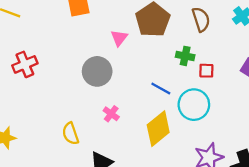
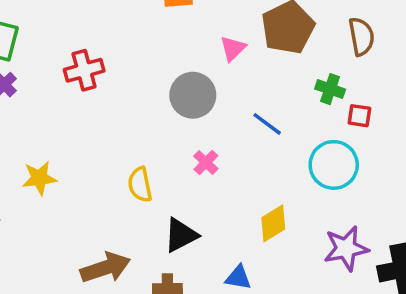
blue line: (161, 89) -> (267, 124), moved
yellow diamond: (158, 129) -> (273, 223), moved, size x0.7

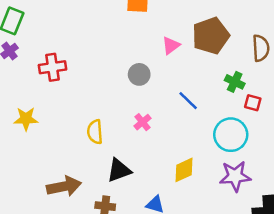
red cross: (84, 70) -> (53, 67), moved
gray circle: (193, 95) -> (139, 74), size x0.7
purple star: (346, 248) -> (235, 176), moved

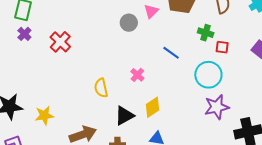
red cross: (53, 67) -> (60, 42), turned -30
gray circle: (139, 74) -> (129, 23), moved
yellow star: (26, 119) -> (44, 115), moved
yellow diamond: (184, 170) -> (153, 107), moved

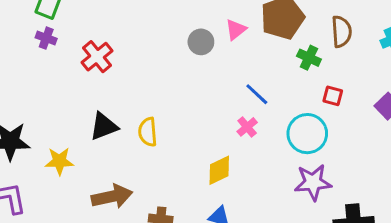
green cross: (206, 33) -> (309, 58), moved
purple cross: (24, 34) -> (46, 38), turned -32
pink cross: (137, 75) -> (247, 127), moved
black triangle: (124, 116) -> (104, 126), moved

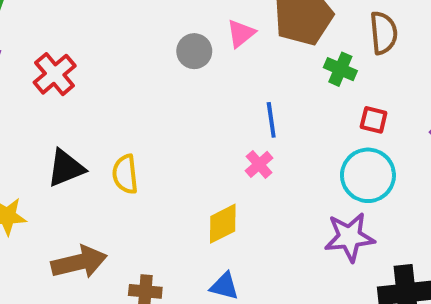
blue line: (257, 94) -> (271, 120), turned 40
cyan circle: (307, 134) -> (368, 175), moved

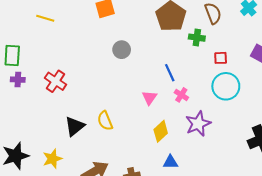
pink triangle: (241, 33) -> (149, 98), moved
pink cross: (259, 164) -> (181, 95), moved
purple star: (349, 237) -> (198, 124), moved

